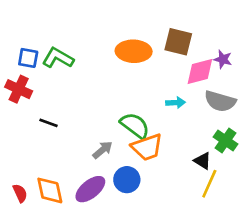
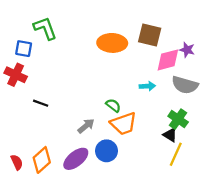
green L-shape: (58, 58) -> (45, 28), moved, turned 40
green semicircle: (135, 126) -> (113, 105), size x0.6
green cross: (226, 140) -> (178, 119), moved
orange diamond: (50, 190) -> (42, 160), turned 60

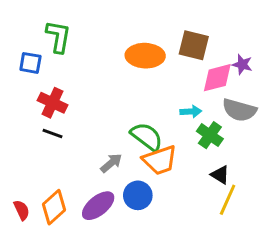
green L-shape: (45, 28) -> (58, 37), turned 30
red cross: (16, 75) -> (52, 103), moved
green semicircle: (113, 105) -> (147, 137), size x1.6
green cross: (178, 119) -> (210, 135), moved

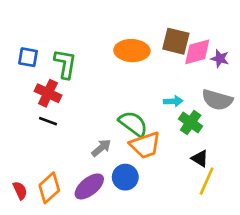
green L-shape: (58, 37) -> (65, 64), moved
pink diamond: (217, 78) -> (197, 52), moved

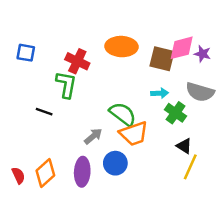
brown square: (176, 41) -> (162, 59), moved
green L-shape: (65, 64) -> (66, 85), moved
red cross: (48, 93) -> (77, 61), moved
purple ellipse: (89, 186) -> (82, 172), turned -48

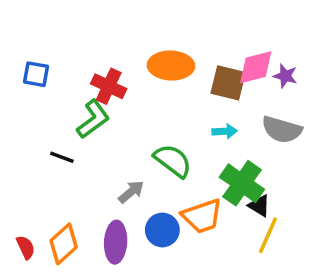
green L-shape: (66, 85) -> (93, 119), turned 44
green cross: (176, 113) -> (242, 183), moved, size x1.4
orange trapezoid: (134, 134) -> (202, 216), moved

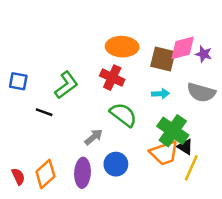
blue square: (36, 74) -> (18, 81), moved
red cross: (109, 86) -> (112, 78), moved
orange trapezoid: (202, 216) -> (164, 153), moved

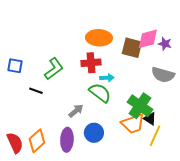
red cross: (112, 78) -> (91, 63), turned -30
cyan arrow: (160, 94) -> (107, 78), moved
red semicircle: (18, 176) -> (15, 143), size x1.5

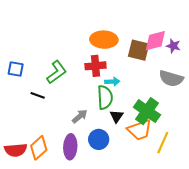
green semicircle: (100, 93) -> (105, 97), turned 50
black triangle: (150, 119) -> (117, 116), moved, turned 32
red semicircle: (15, 143) -> (16, 150), turned 110

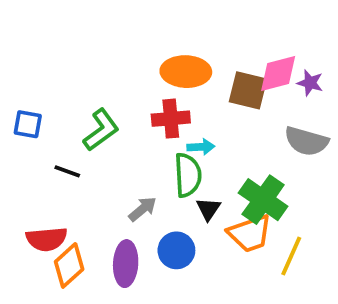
red semicircle: (16, 150) -> (47, 239), moved

